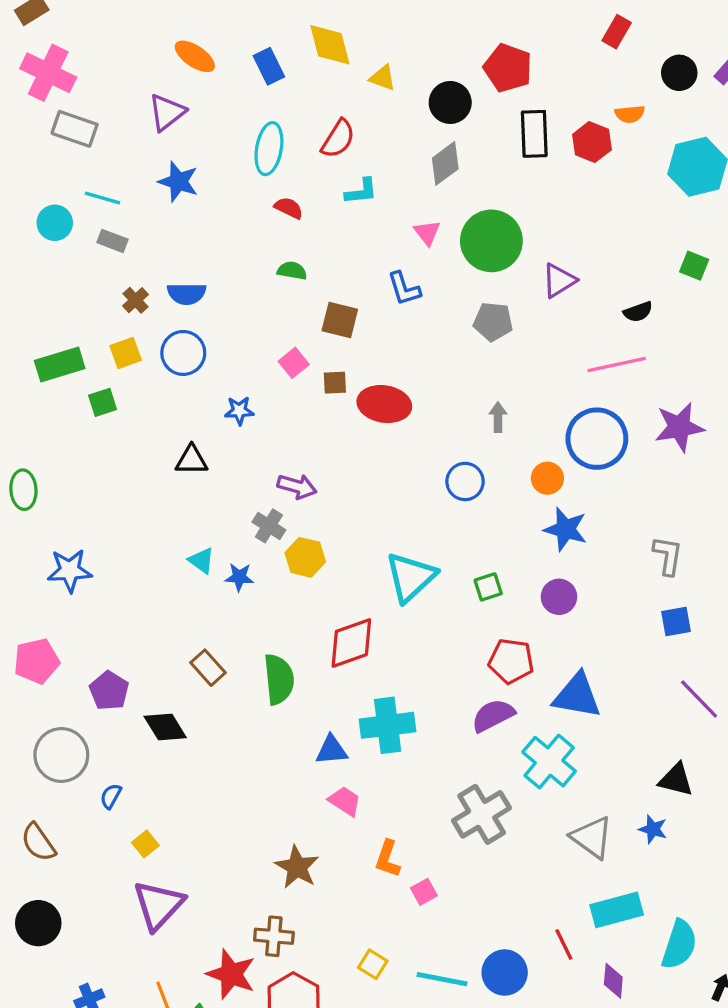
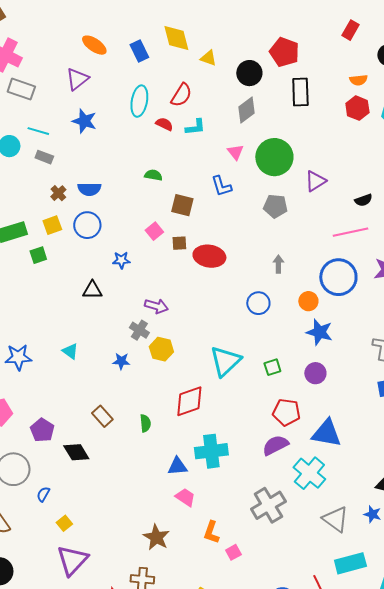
red hexagon: (592, 142) -> (357, 108), moved
red semicircle: (289, 208) -> (164, 124), moved
cyan triangle: (201, 561) -> (70, 351), moved
green semicircle: (279, 679) -> (145, 423), size x0.6

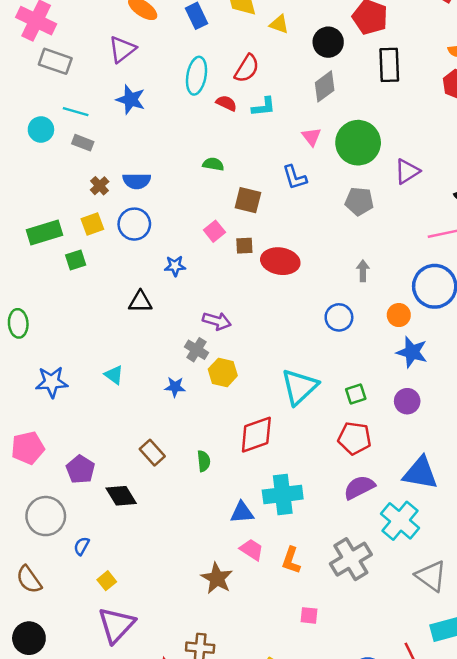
red pentagon: (286, 412) -> (354, 438), moved
orange L-shape: (211, 532) -> (291, 560), moved
brown star: (156, 537) -> (217, 578), moved
pink square: (233, 552) -> (309, 615), turned 35

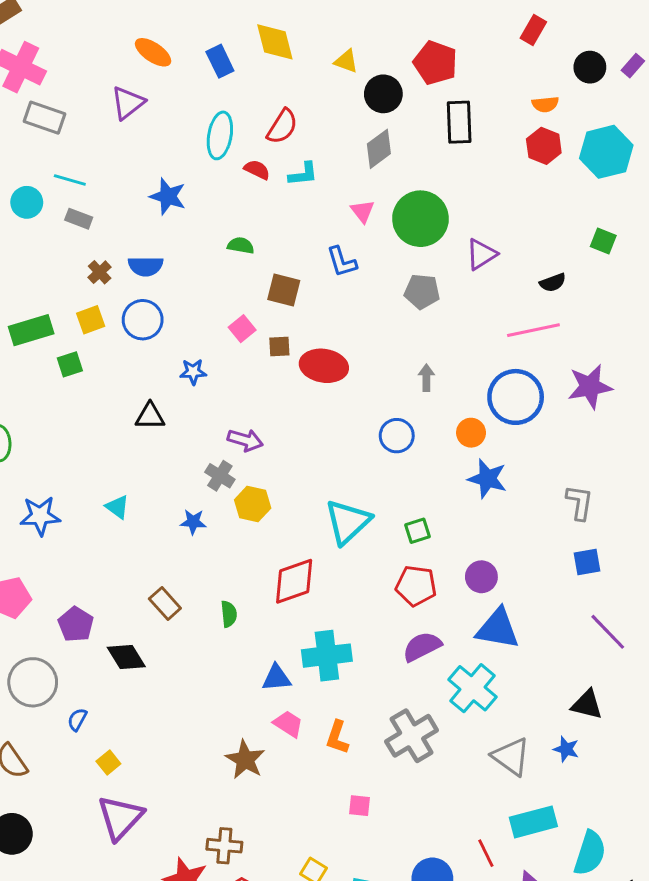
yellow triangle: (279, 24) -> (346, 61), moved
blue star: (131, 100) -> (168, 196), moved
purple circle: (407, 401) -> (481, 577), moved

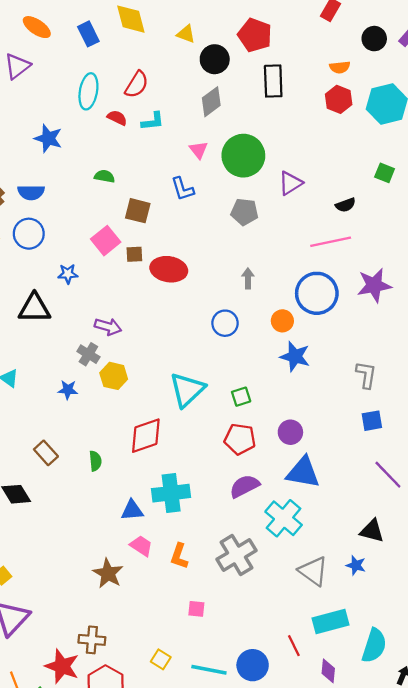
pink square: (242, 329) -> (106, 241), size x1.4
black triangle: (150, 416) -> (34, 308), size x1.4

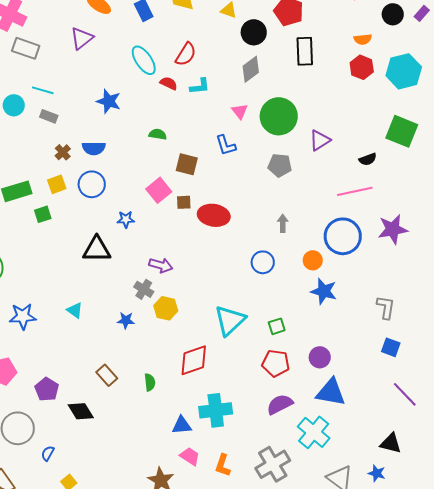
cyan ellipse: (88, 91) -> (144, 60), turned -44
green square: (385, 173) -> (402, 131), size x1.8
blue square: (372, 421) -> (391, 347), turned 30

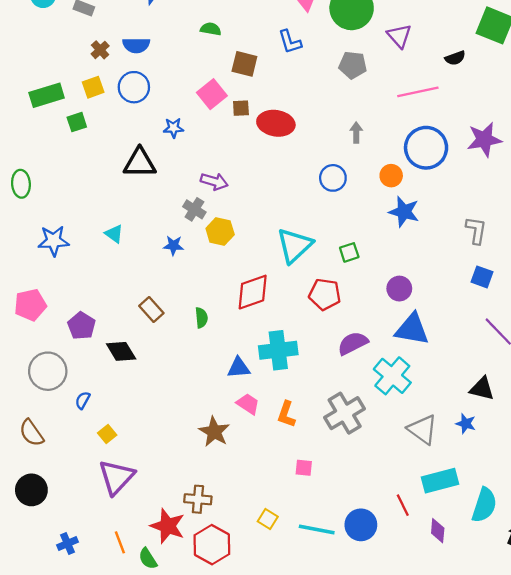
purple triangle: (320, 140) -> (399, 36), turned -40
pink line: (355, 191) -> (418, 92), moved
red pentagon: (276, 363) -> (325, 294), moved

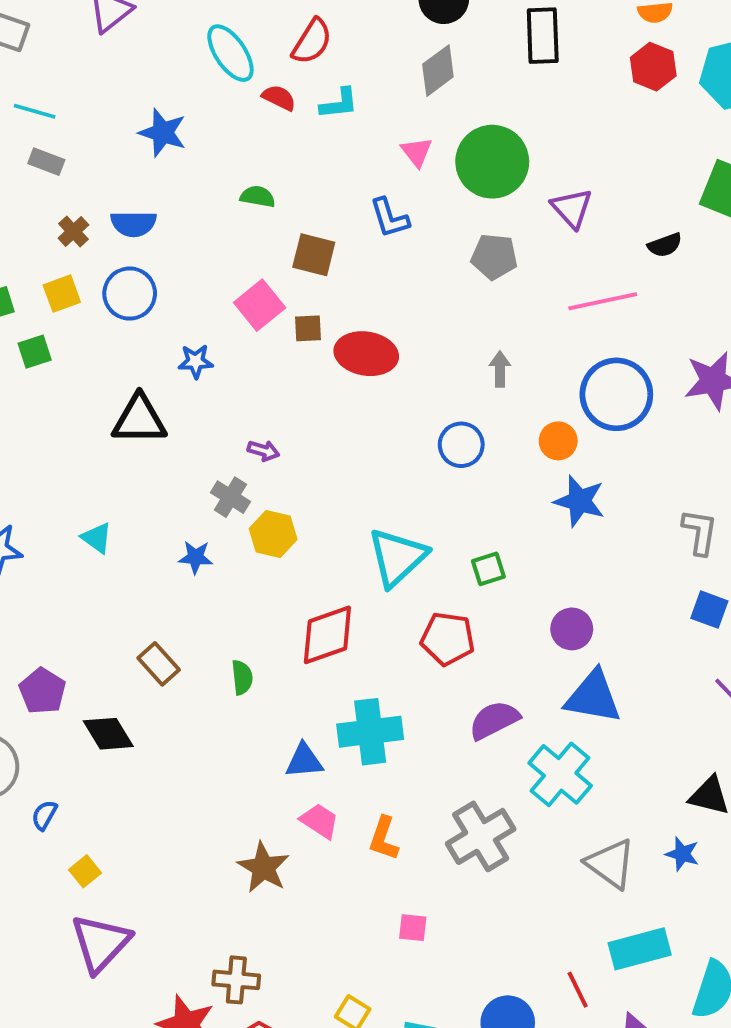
purple arrow: (214, 181) -> (263, 451), size x0.7

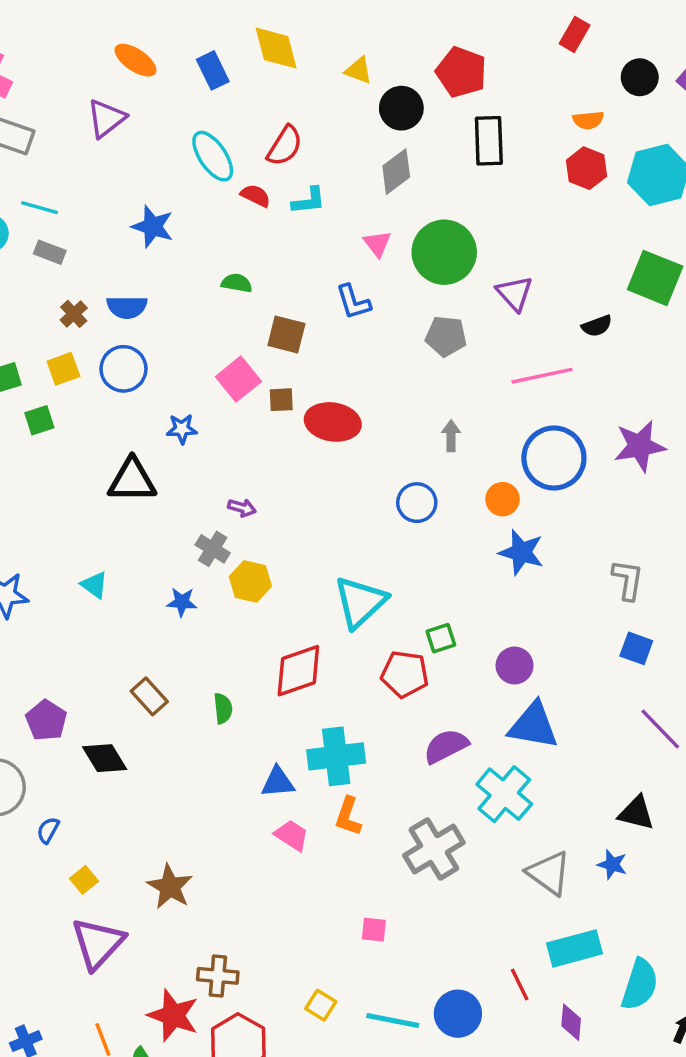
green square: (488, 569) -> (441, 638), moved
orange L-shape: (384, 838) -> (348, 816), moved
brown star: (263, 867) -> (170, 887), moved

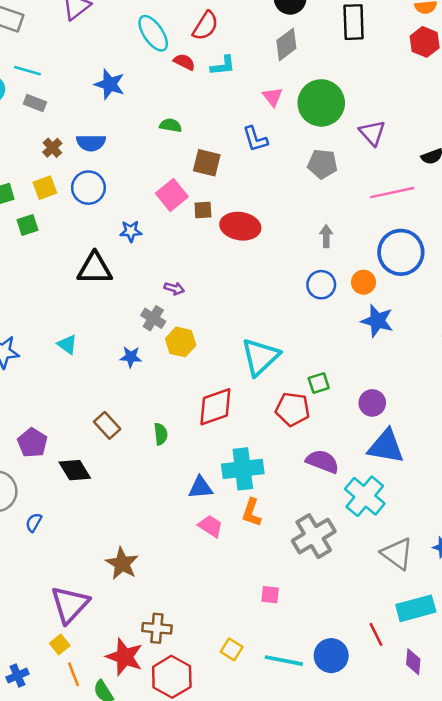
blue circle: (417, 503) -> (321, 285), moved
purple semicircle: (446, 746) -> (322, 461), turned 48
yellow square: (84, 880) -> (60, 644), moved

